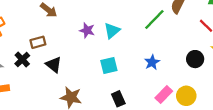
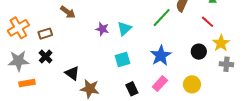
brown rectangle: (38, 42) -> (45, 34), moved
blue star: (152, 62) -> (161, 56), size x1.5
black triangle: (54, 65) -> (72, 73), moved
pink rectangle: (164, 95) -> (160, 84), moved

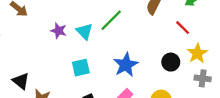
green line: (162, 18) -> (111, 20), moved
cyan triangle: (124, 29) -> (85, 31), turned -35

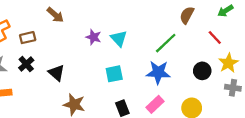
green line: (111, 20) -> (166, 43), moved
blue star: (126, 65) -> (158, 72), turned 30
black triangle: (21, 81) -> (56, 73), moved

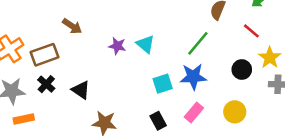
brown rectangle: (28, 38) -> (45, 55), size x1.5
cyan square: (114, 74) -> (163, 84), moved

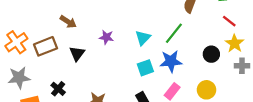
red line: (251, 31) -> (229, 21), moved
cyan triangle: (145, 44) -> (143, 38), moved, turned 35
black cross: (46, 84) -> (58, 89), moved
black triangle: (81, 90) -> (77, 54), moved, turned 35

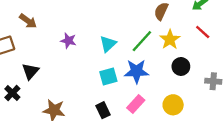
yellow star: (235, 43) -> (170, 39), moved
black triangle: (77, 54) -> (30, 71), moved

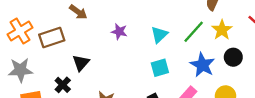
blue star: (136, 71) -> (202, 65), moved, turned 30

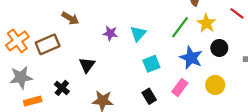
cyan triangle: (159, 35) -> (138, 34), moved
black triangle: (81, 63) -> (87, 65), moved

